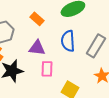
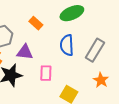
purple triangle: (37, 48) -> (25, 52), moved

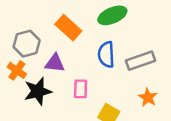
orange rectangle: (36, 23) -> (68, 28), size x1.5
gray rectangle: (95, 50) -> (141, 61), turned 40

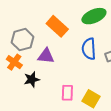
pink rectangle: (81, 89) -> (67, 93), moved
black star: (38, 91) -> (32, 79), size x0.7

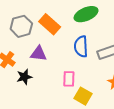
gray hexagon: (22, 40) -> (21, 26), moved
pink rectangle: (67, 93) -> (69, 79), moved

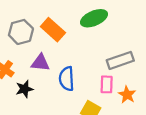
blue semicircle: (81, 47) -> (67, 79), moved
pink rectangle: (69, 79) -> (107, 84), moved

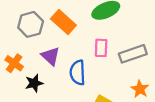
purple triangle: (40, 63) -> (51, 56), turned 36
pink rectangle: (107, 84) -> (101, 48), moved

